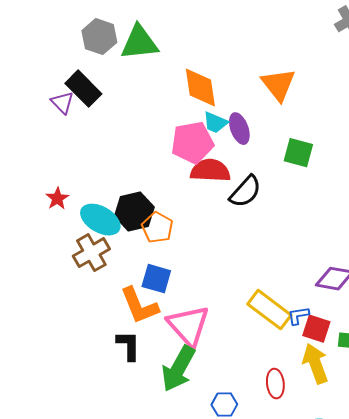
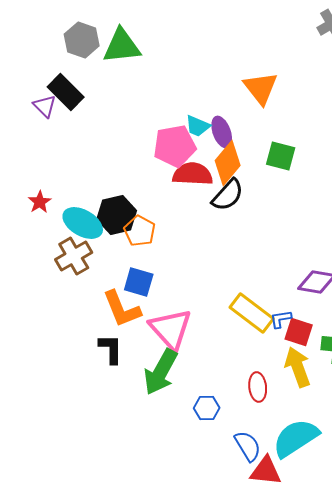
orange diamond: (200, 88) -> (228, 163), moved, turned 48

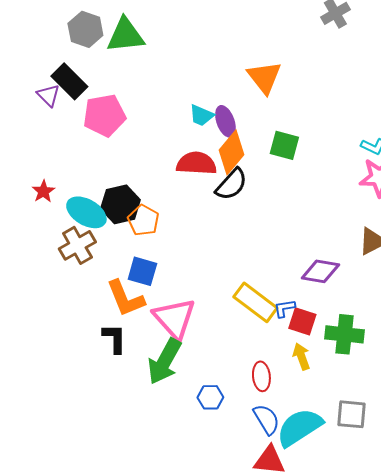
pink pentagon: (175, 146) -> (104, 115), moved
yellow arrow: (298, 367) -> (301, 356), size x0.7
blue semicircle: (248, 446) -> (266, 419), moved

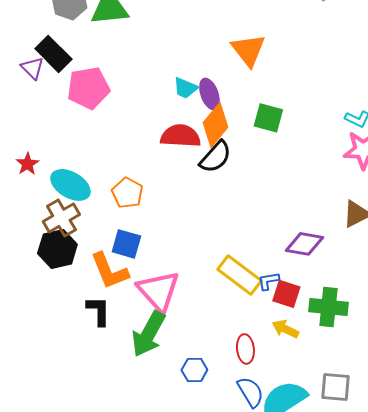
black hexagon: (120, 204) -> (57, 249), moved
yellow arrow: (301, 356) -> (285, 329), turned -44

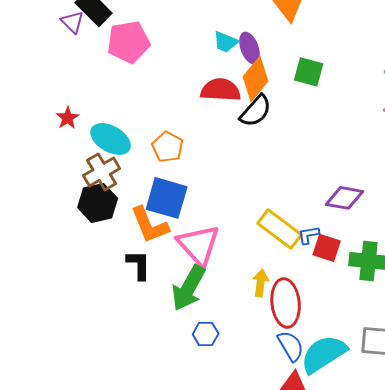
blue square: (126, 244) -> (167, 198), size x1.4
yellow arrow: (285, 329) -> (261, 283), moved, turned 72
red ellipse: (245, 349) -> (286, 303), size x1.6
blue hexagon: (194, 370) -> (206, 334), moved

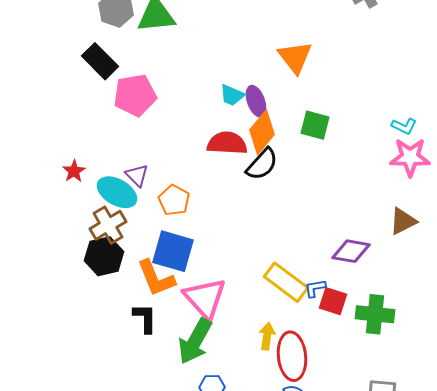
purple triangle: (73, 22) -> (137, 175), moved

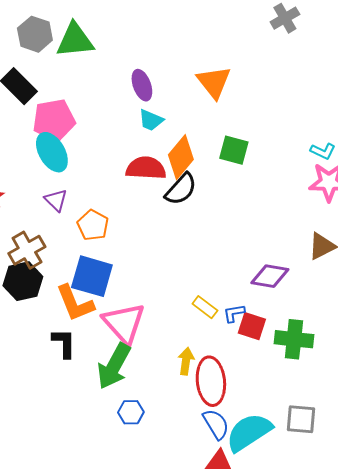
purple ellipse: (256, 101) -> (142, 85), moved
cyan ellipse: (117, 192) -> (52, 152), moved, turned 30
yellow rectangle: (286, 282) -> (205, 307), size x0.6

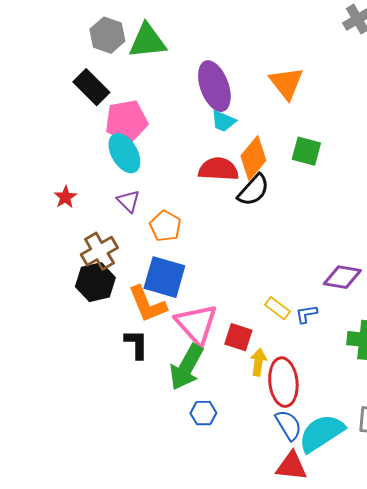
purple ellipse: (142, 85) -> (214, 86), size x1.6
red square: (252, 326) -> (238, 337), moved

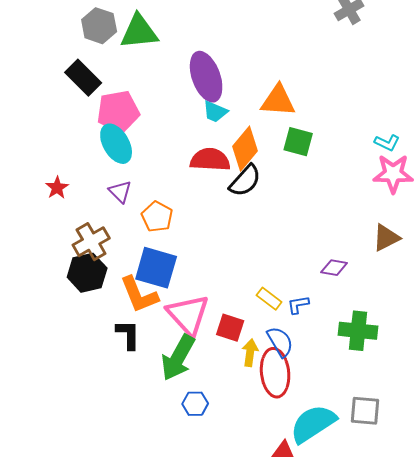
orange triangle: (286, 83) -> (278, 101), moved, turned -48
purple diamond: (342, 277) -> (334, 268), size x0.7
blue semicircle: (288, 425) -> (280, 342), moved

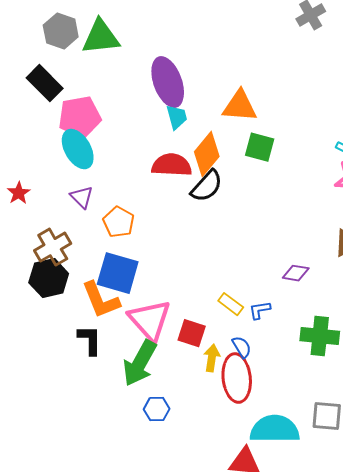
cyan trapezoid: (215, 112) -> (177, 117), turned -128
blue semicircle: (280, 342) -> (242, 347), size x0.7
cyan semicircle: (313, 424) -> (275, 429), turned 33

